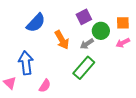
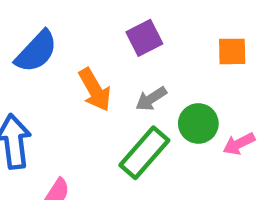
green circle: (101, 31) -> (198, 123), moved
pink arrow: (123, 43) -> (239, 144), moved

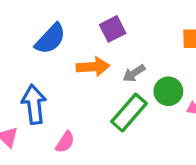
purple square: (144, 38) -> (113, 29), moved
orange arrow: (95, 90) -> (93, 67), turned -64

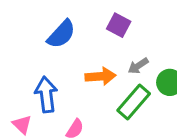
purple square: (113, 29) -> (119, 25), turned -35
orange arrow: (93, 67) -> (100, 76), moved

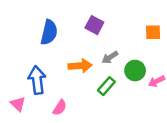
blue semicircle: (61, 34) -> (49, 32), turned -30
green rectangle: (134, 102) -> (106, 86), size x0.7

